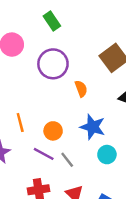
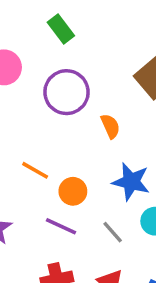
orange line: (20, 123) -> (35, 170), moved, turned -42
gray line: (67, 160) -> (113, 232), moved

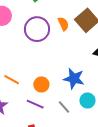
orange semicircle: (110, 126) -> (63, 24), moved
orange line: (35, 170) -> (12, 80), moved

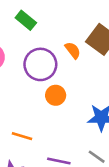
orange circle: (41, 84) -> (56, 95), moved

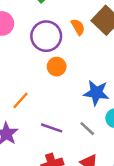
orange line: (22, 136) -> (20, 100), turned -72

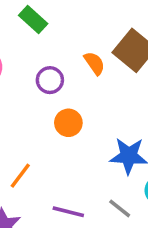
purple circle: (46, 36) -> (50, 80), size x0.6

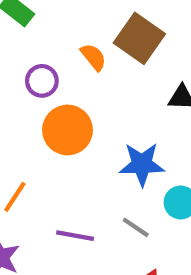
orange circle: (68, 123) -> (67, 130), size x1.5

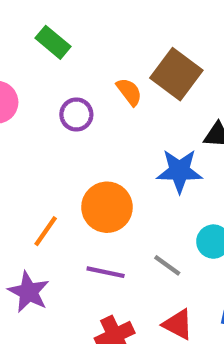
orange circle: (67, 130) -> (107, 207), moved
blue star: (142, 164) -> (179, 171), moved

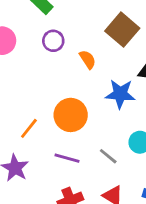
orange semicircle: (129, 92) -> (88, 59), moved
purple circle: (76, 115) -> (53, 41), moved

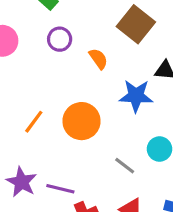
orange line: (29, 128) -> (34, 122), moved
purple line: (67, 158) -> (60, 189), moved

